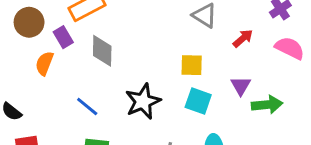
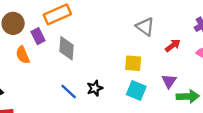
orange semicircle: (44, 63) -> (23, 55), turned -48
black star: (143, 101) -> (95, 88), size x0.6
blue line: (87, 106) -> (69, 92), moved

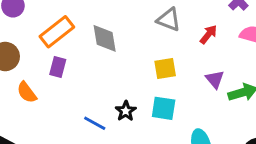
purple rectangle: (38, 36) -> (58, 67), moved, turned 56
gray diamond: (67, 48) -> (105, 38), moved
cyan square: (136, 90) -> (164, 108), moved

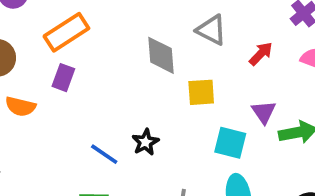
gray diamond: (105, 38) -> (161, 55), moved
orange semicircle: (27, 92) -> (21, 106), turned -45
cyan square: (164, 108) -> (230, 143), moved

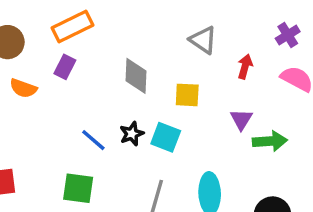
red arrow: (261, 54) -> (245, 67), turned -35
gray diamond: (161, 55) -> (136, 76), moved
cyan square: (230, 143) -> (166, 137), moved

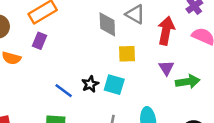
red arrow: (245, 67) -> (166, 31), size x1.6
gray diamond: (136, 76) -> (107, 24), moved

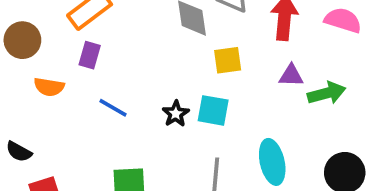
purple triangle: (166, 68) -> (291, 76), turned -49
blue line: (64, 91) -> (113, 108), moved

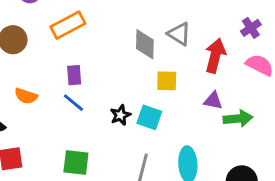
purple rectangle: (90, 55) -> (74, 75), moved, turned -30
orange semicircle: (49, 87) -> (26, 96), moved

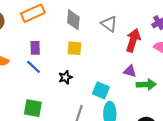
gray diamond: (145, 44) -> (73, 20), moved
yellow square: (167, 81) -> (74, 48), moved
cyan square: (149, 117) -> (101, 90), moved

